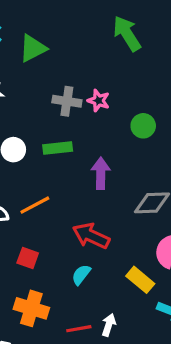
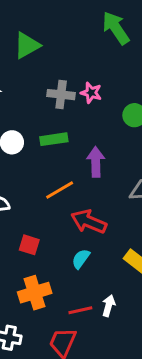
orange line: (35, 205) -> (60, 190), moved
orange cross: (31, 308) -> (35, 293), turned -32

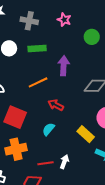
gray cross: (61, 95) -> (29, 21), moved
red arrow: (89, 222) -> (56, 105), size x0.7
red square: (29, 245) -> (15, 117), size x1.6

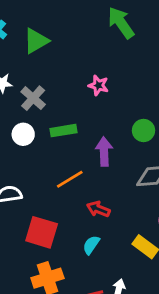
gray cross: (29, 21) -> (33, 98), moved, turned 36
green circle: (92, 37) -> (143, 130), moved

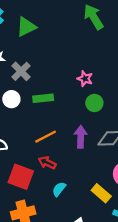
pink star: (98, 85) -> (85, 79), moved
green circle: (143, 130) -> (94, 103), moved
purple arrow: (104, 152) -> (81, 137), moved
red arrow: (98, 209) -> (47, 163), moved

